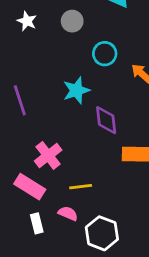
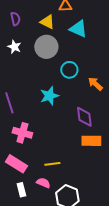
gray circle: (72, 21) -> (46, 47), size x1.5
purple diamond: (106, 120) -> (84, 117), moved
pink cross: (48, 155) -> (22, 133), moved, turned -36

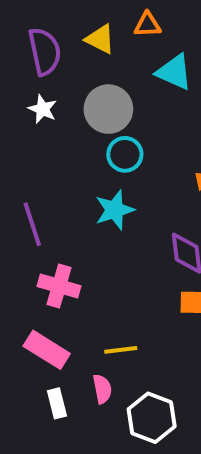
purple semicircle: (15, 19) -> (45, 51), size x1.6
yellow triangle: (47, 22) -> (100, 39), moved
cyan circle: (69, 70) -> (125, 154), moved
pink semicircle: (43, 183) -> (102, 389), turned 56

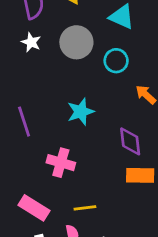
cyan circle: (125, 154) -> (116, 61), moved
pink cross: (59, 286) -> (61, 163), moved

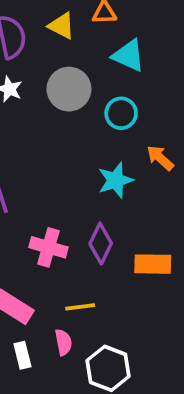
cyan star: (81, 112) -> (116, 180), moved
purple diamond: (130, 141) -> (101, 244), moved, turned 32

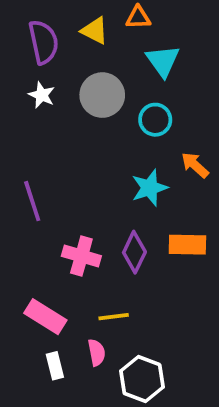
cyan triangle: (129, 56) -> (163, 61), turned 30
orange rectangle: (153, 264) -> (187, 245), moved

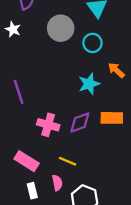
white star: (42, 95) -> (13, 29), moved
purple diamond: (134, 252) -> (80, 123), turned 45
yellow line: (114, 317) -> (67, 161), turned 30

